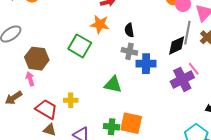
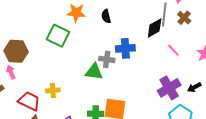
gray cross: (129, 51) -> (107, 59), moved
purple cross: (182, 79) -> (169, 88), moved

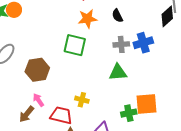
gray cross: (107, 59) -> (121, 44), moved
pink arrow: (11, 72) -> (38, 100), moved
yellow cross: (53, 90) -> (82, 100), turned 32

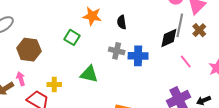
green square: (75, 45) -> (72, 37), size x0.7
green triangle: (118, 72) -> (89, 74), moved
yellow cross: (82, 100) -> (54, 84), moved, turned -32

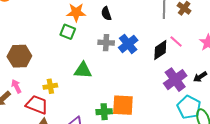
green square: (72, 37) -> (68, 32), moved
black diamond: (169, 38) -> (160, 50), moved
blue cross: (138, 56) -> (128, 44), turned -30

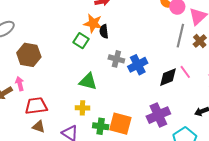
black semicircle: (106, 14) -> (104, 31), moved
purple cross: (175, 80) -> (158, 115), moved
yellow cross: (50, 86) -> (82, 108), moved
red trapezoid: (37, 105) -> (36, 106), turned -40

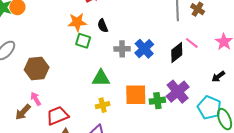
orange star: (93, 23) -> (77, 22), moved
orange square: (120, 124) -> (136, 95), moved
green cross: (101, 126) -> (157, 101), moved

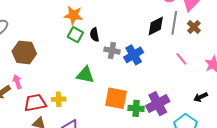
black semicircle: (103, 26) -> (95, 35), moved
black diamond: (177, 52) -> (156, 26), moved
yellow cross: (103, 105) -> (59, 99), moved

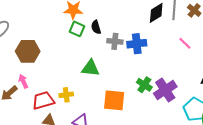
blue cross: (134, 55) -> (137, 44), turned 30
orange square: (116, 98) -> (114, 100), moved
green cross: (136, 108) -> (144, 85), moved, turned 35

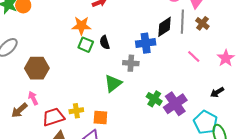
gray cross: (115, 41) -> (131, 63), moved
blue cross: (137, 44) -> (146, 43), moved
green triangle: (91, 68) -> (113, 83), moved, turned -42
orange square: (114, 100) -> (100, 117), moved, size x0.7

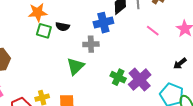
black semicircle: (105, 42) -> (63, 27), turned -56

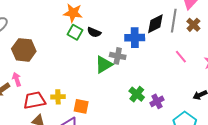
green triangle: (76, 66) -> (104, 64), moved
purple cross: (140, 80) -> (157, 101), size x0.6

